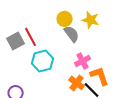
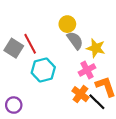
yellow star: (91, 20) -> (96, 48), moved
gray square: (16, 41) -> (14, 48), turned -30

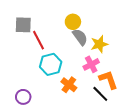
gray square: (14, 48) -> (23, 25), moved, turned -30
yellow star: (96, 48) -> (99, 44), turned -30
orange cross: (80, 94) -> (69, 85), moved

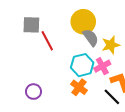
yellow circle: (73, 22) -> (83, 22), size x1.5
cyan hexagon: (51, 64) -> (82, 65), moved
purple circle: (23, 97) -> (33, 92), moved

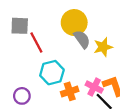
cyan hexagon: (82, 65) -> (52, 73), moved
pink cross: (102, 66) -> (94, 87), moved, turned -35
orange cross: (79, 87) -> (70, 91), turned 35

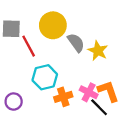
yellow circle: (74, 23) -> (53, 25), moved
yellow star: (103, 47) -> (98, 51), turned -30

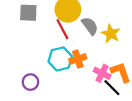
red line: (29, 46) -> (62, 29), moved
orange cross: (63, 97) -> (78, 59), moved

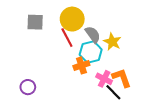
cyan hexagon: (60, 59) -> (91, 52), moved
purple circle: (30, 82) -> (28, 87), moved

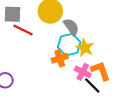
red line: (67, 38) -> (23, 30), moved, turned -36
yellow star: (112, 42) -> (85, 48), moved

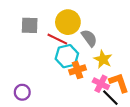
red line: (23, 30) -> (57, 39), moved
cyan hexagon: (69, 45) -> (67, 56), moved

